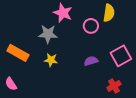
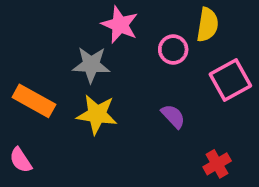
pink square: (121, 56) -> (230, 80), moved
yellow star: (51, 60) -> (97, 114), size x1.5
purple semicircle: (91, 61) -> (173, 116), turned 64

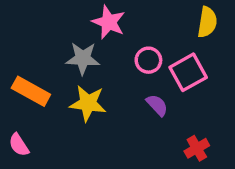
yellow semicircle: (207, 25) -> (207, 22), moved
pink circle: (173, 49) -> (148, 60), moved
pink square: (230, 80) -> (188, 72), moved

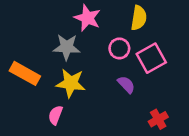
yellow semicircle: (207, 22) -> (139, 18), moved
pink semicircle: (19, 145) -> (55, 115), moved, turned 54

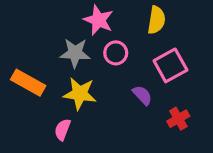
pink circle: (119, 48) -> (116, 53), moved
red cross: (158, 119) -> (178, 119), moved

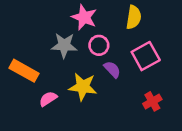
yellow star: (80, 94) -> (83, 87), moved
purple semicircle: (142, 95) -> (112, 69), moved
pink semicircle: (63, 130) -> (48, 99), moved, turned 36

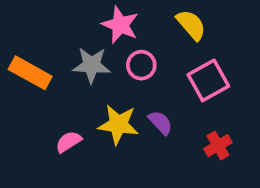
yellow semicircle: (134, 17) -> (191, 25), turned -50
purple semicircle: (112, 69) -> (160, 123), moved
orange rectangle: (24, 71) -> (30, 73), moved

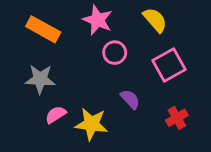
gray star: (92, 65) -> (40, 79), moved
orange rectangle: (30, 73) -> (43, 29), moved
yellow star: (118, 124) -> (91, 124), moved

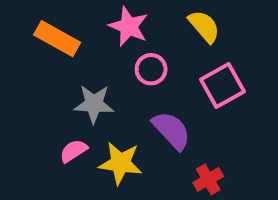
gray star: (40, 79) -> (94, 104), moved
purple semicircle: (130, 99) -> (171, 130), size x1.5
red cross: (177, 118) -> (208, 179), moved

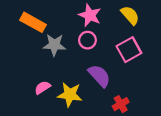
pink star: (129, 26) -> (90, 15), moved
yellow semicircle: (204, 26) -> (130, 15), moved
gray star: (94, 104) -> (54, 45), moved

